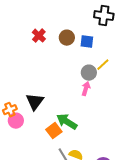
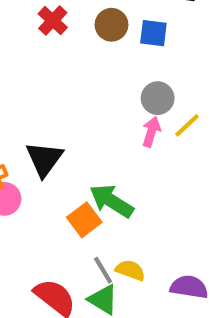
yellow line: (103, 65) -> (187, 125), moved

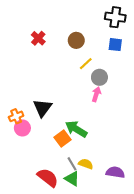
red cross: (53, 21) -> (38, 38), moved
blue square: (153, 33) -> (115, 45), moved
yellow line: (187, 125) -> (86, 64), moved

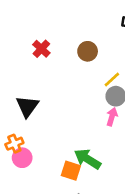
yellow line: (86, 64) -> (112, 80), moved
black triangle: (42, 108) -> (27, 106), moved
orange square: (63, 139) -> (71, 171), turned -35

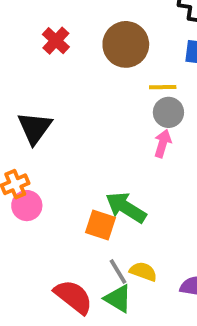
brown circle: (88, 51) -> (126, 44), size x1.5
yellow line: (112, 80) -> (163, 87), turned 42

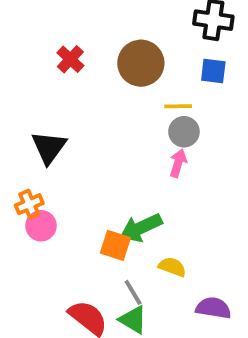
green arrow: (126, 207) -> (141, 228), turned -57
yellow semicircle: (143, 272) -> (172, 267), moved

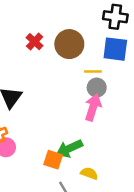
red cross: (70, 59) -> (35, 42), moved
blue square: (213, 71) -> (115, 49), size x1.5
pink arrow: (178, 163) -> (93, 107), size x1.5

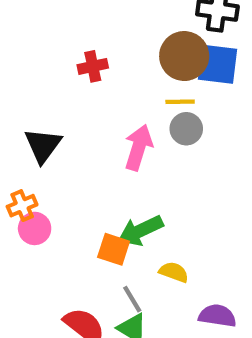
red cross: (35, 42) -> (93, 66), moved, turned 35
brown circle: (69, 44) -> (184, 56), moved
pink arrow: (93, 107) -> (138, 147), moved

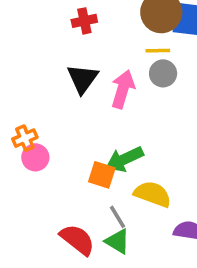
black triangle: (43, 145) -> (83, 79), moved
yellow semicircle: (174, 272) -> (153, 194), size x1.5

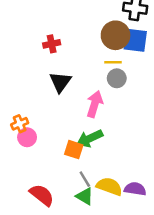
red cross: (84, 21) -> (52, 44), moved
pink arrow: (123, 89) -> (95, 104), moved
yellow semicircle: (153, 194) -> (109, 186), moved
red semicircle: (77, 240) -> (42, 195), moved

